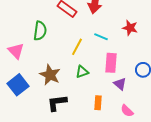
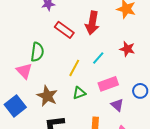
cyan line: (101, 37) -> (98, 58), turned -72
pink triangle: (16, 51) -> (24, 71), moved
pink rectangle: (111, 63) -> (108, 84), turned 66

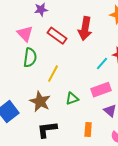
cyan line: (98, 58) -> (102, 64), moved
yellow line: (74, 68) -> (53, 74), moved
pink triangle: (24, 71) -> (25, 34), moved

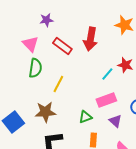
green triangle: (72, 99) -> (85, 117), moved
brown star: (40, 102) -> (45, 112), turned -30

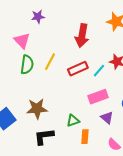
red rectangle: (62, 46) -> (78, 69), moved, turned -60
yellow line: (58, 84) -> (50, 62), moved
green triangle: (85, 117) -> (73, 121), moved

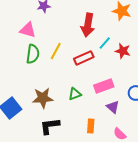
pink triangle: (22, 41) -> (28, 30), turned -30
cyan line: (99, 71) -> (105, 43), moved
green triangle: (73, 121) -> (75, 94), moved

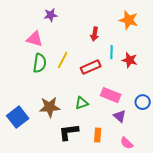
red arrow: (88, 25) -> (95, 34), size x0.6
cyan line: (105, 43) -> (112, 52), turned -40
pink rectangle: (104, 86) -> (111, 95), turned 42
black L-shape: (50, 126) -> (69, 132), moved

